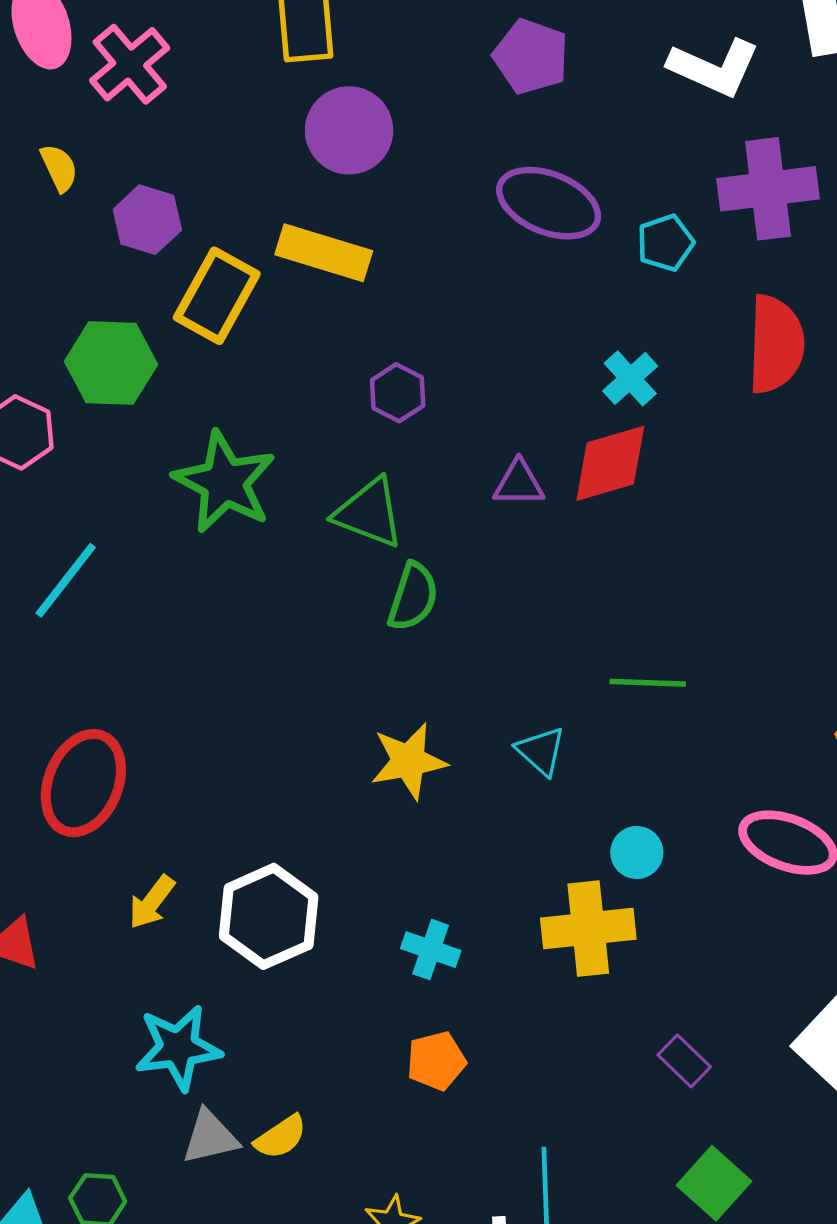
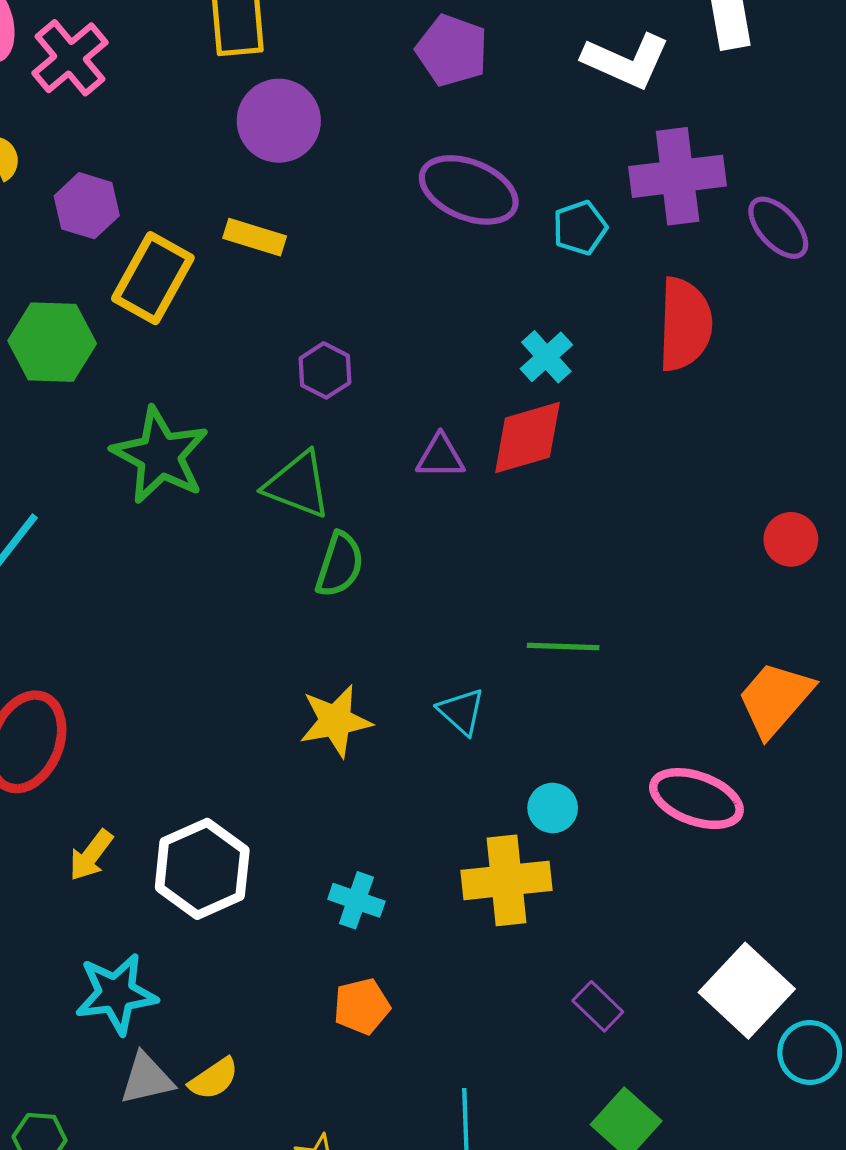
yellow rectangle: (324, 253) -> (255, 237), size x0.7

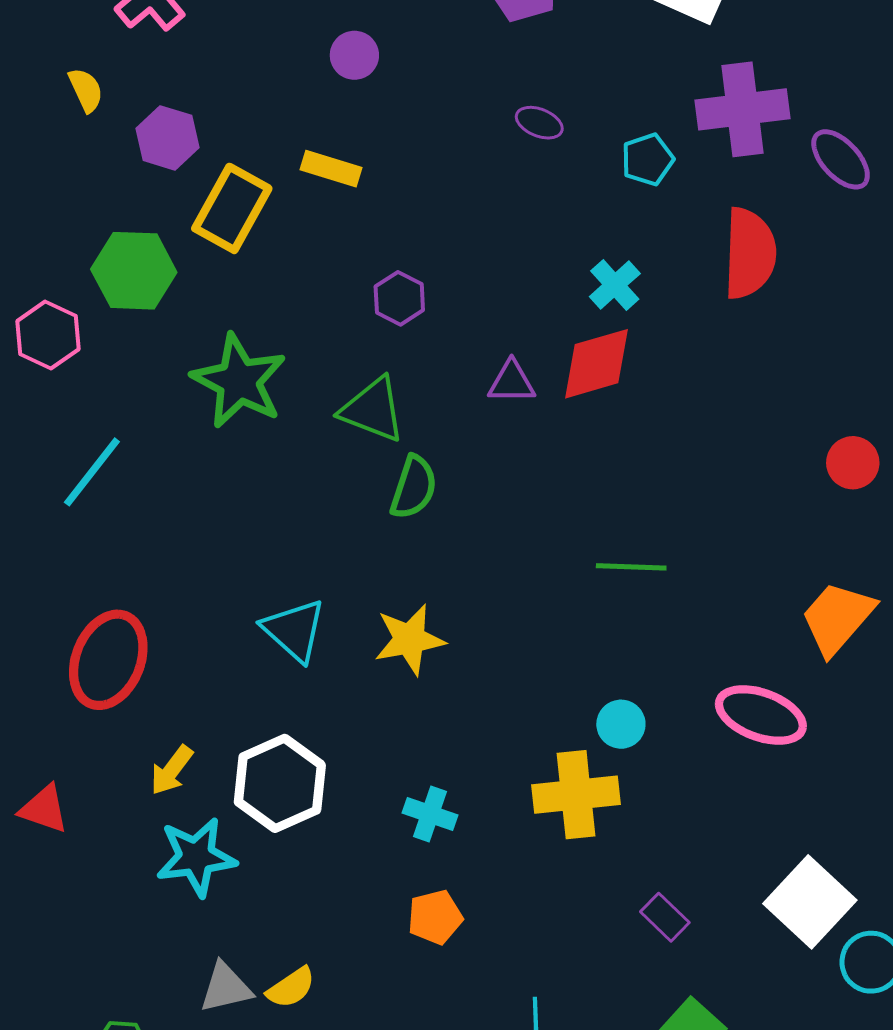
purple circle: (279, 121) -> (354, 55), size x0.6
purple ellipse: (469, 190) -> (539, 123), size x0.5
cyan triangle: (461, 711) -> (294, 630), moved, size x1.4
cyan star: (116, 994) -> (196, 857), moved

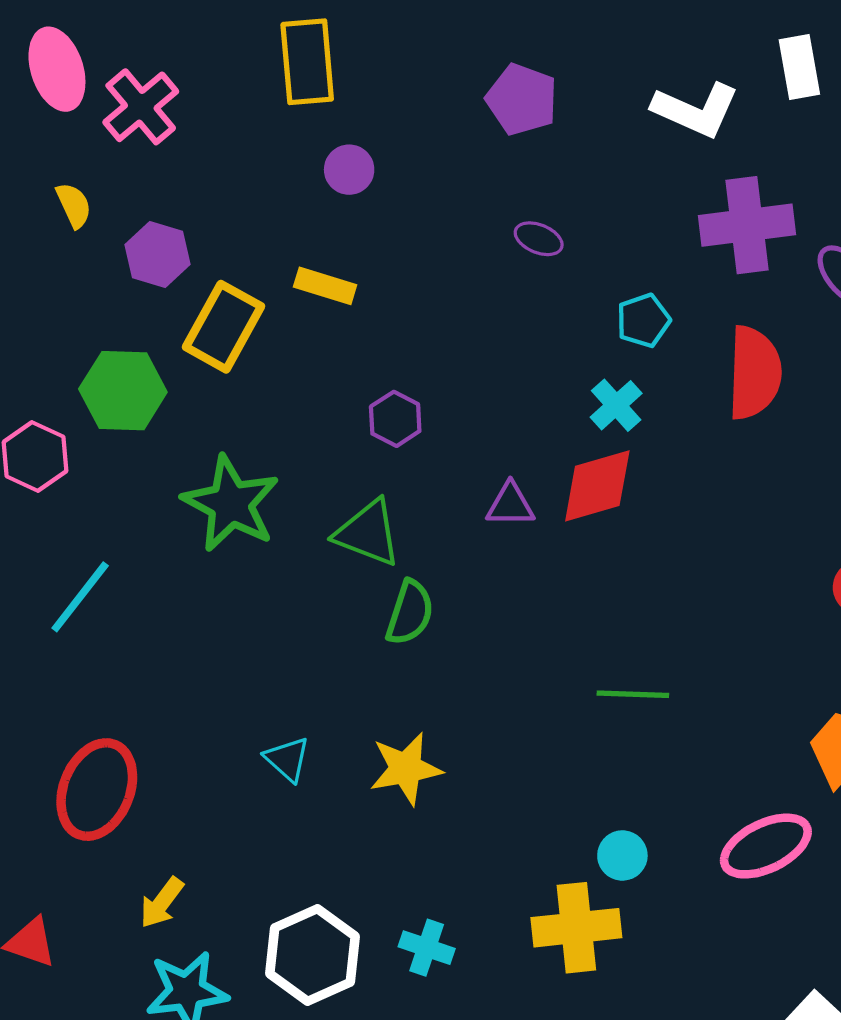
cyan pentagon: (648, 159) -> (643, 320), moved
cyan triangle: (294, 630) -> (287, 759), size x0.7
pink ellipse: (761, 715) -> (766, 846), turned -46
white hexagon: (280, 783) -> (312, 955), moved

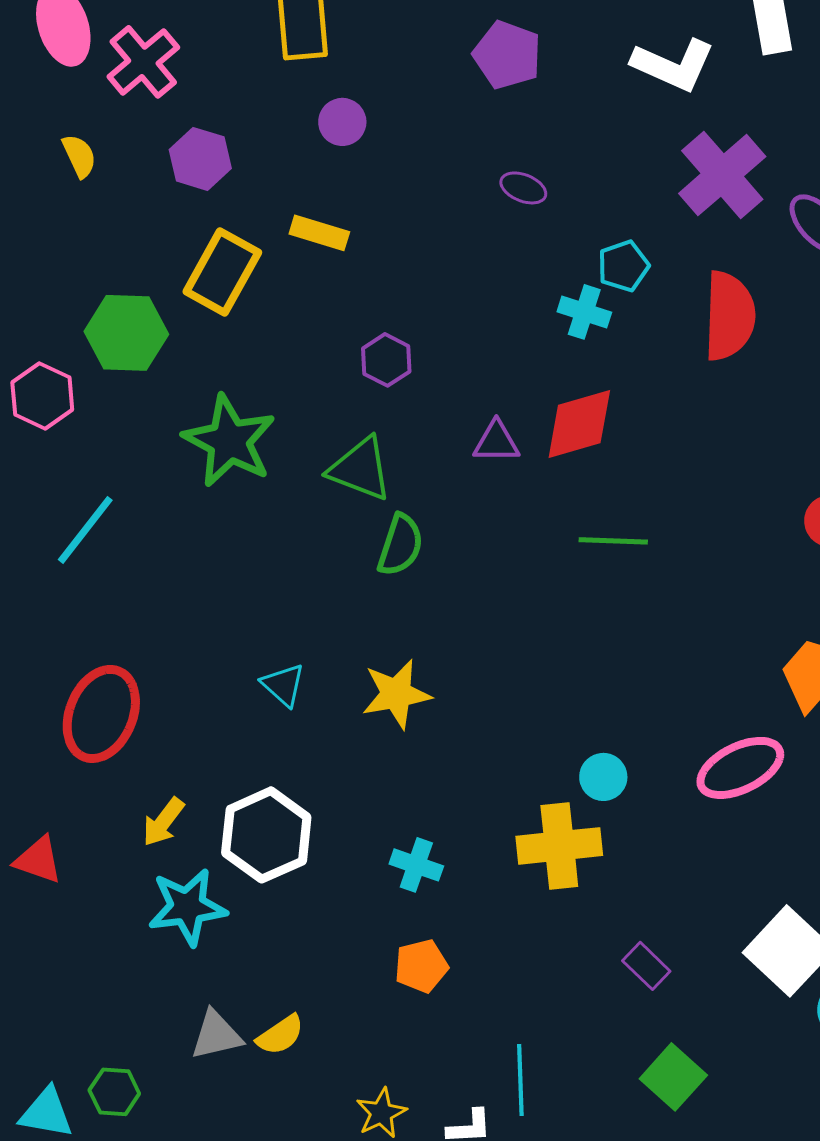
purple cross: (747, 225) -> (722, 175), turned -34
purple hexagon: (157, 254) -> (200, 159), moved
cyan cross: (616, 405) -> (584, 312), moved, turned -30
green line: (633, 694) -> (613, 541), moved
white hexagon: (312, 955) -> (266, 835), moved

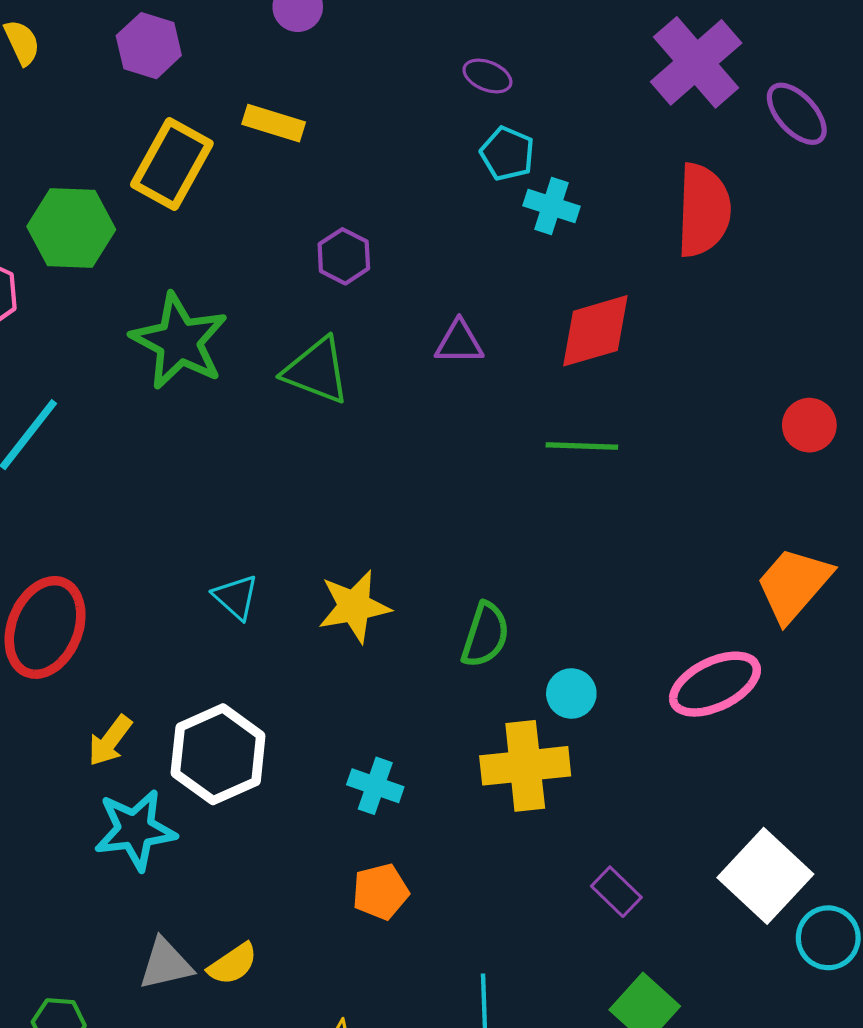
cyan pentagon: (623, 266) -> (507, 154), moved, turned -30
red diamond: (579, 424) -> (595, 331), moved
green semicircle: (400, 545) -> (485, 635), moved

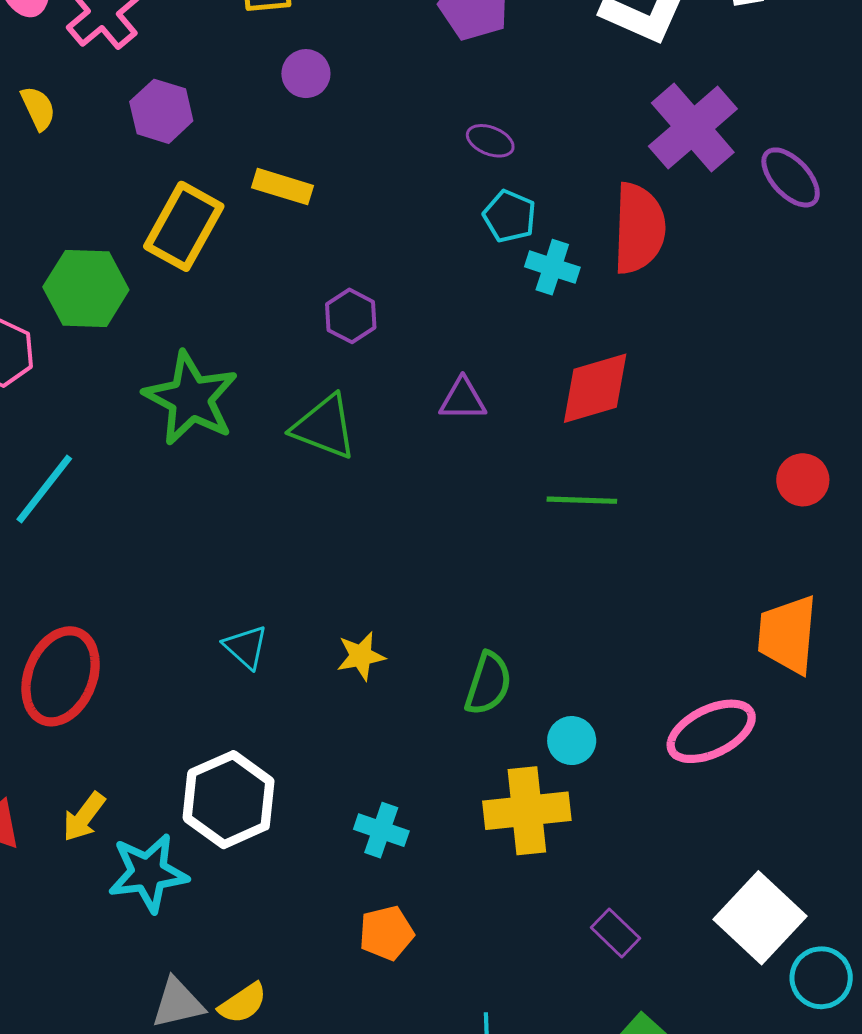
red semicircle: (703, 210) -> (639, 228), moved
orange trapezoid: (794, 584) -> (788, 635), turned -36
yellow star: (354, 606) -> (361, 656), size x0.7
yellow arrow: (110, 741) -> (84, 817), moved

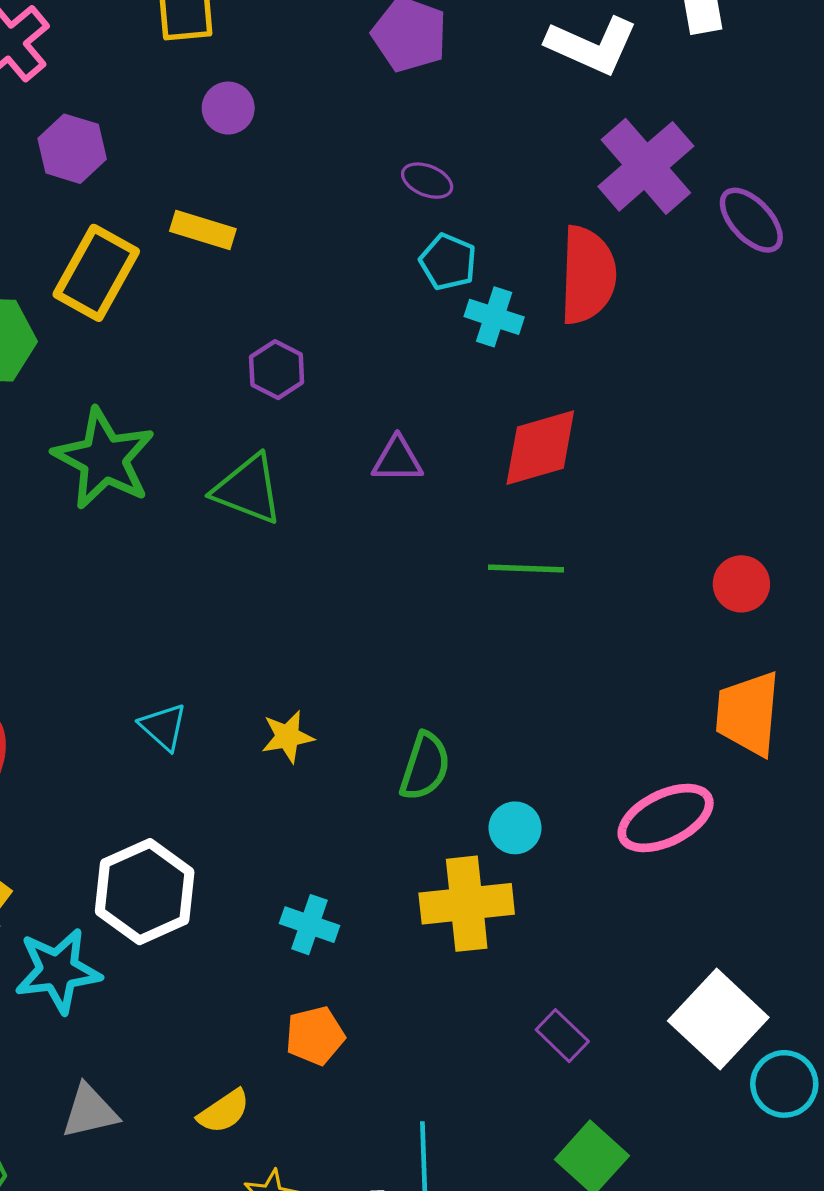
red circle: (803, 480) -> (741, 584), moved
yellow semicircle: (243, 1003) -> (224, 1111), moved

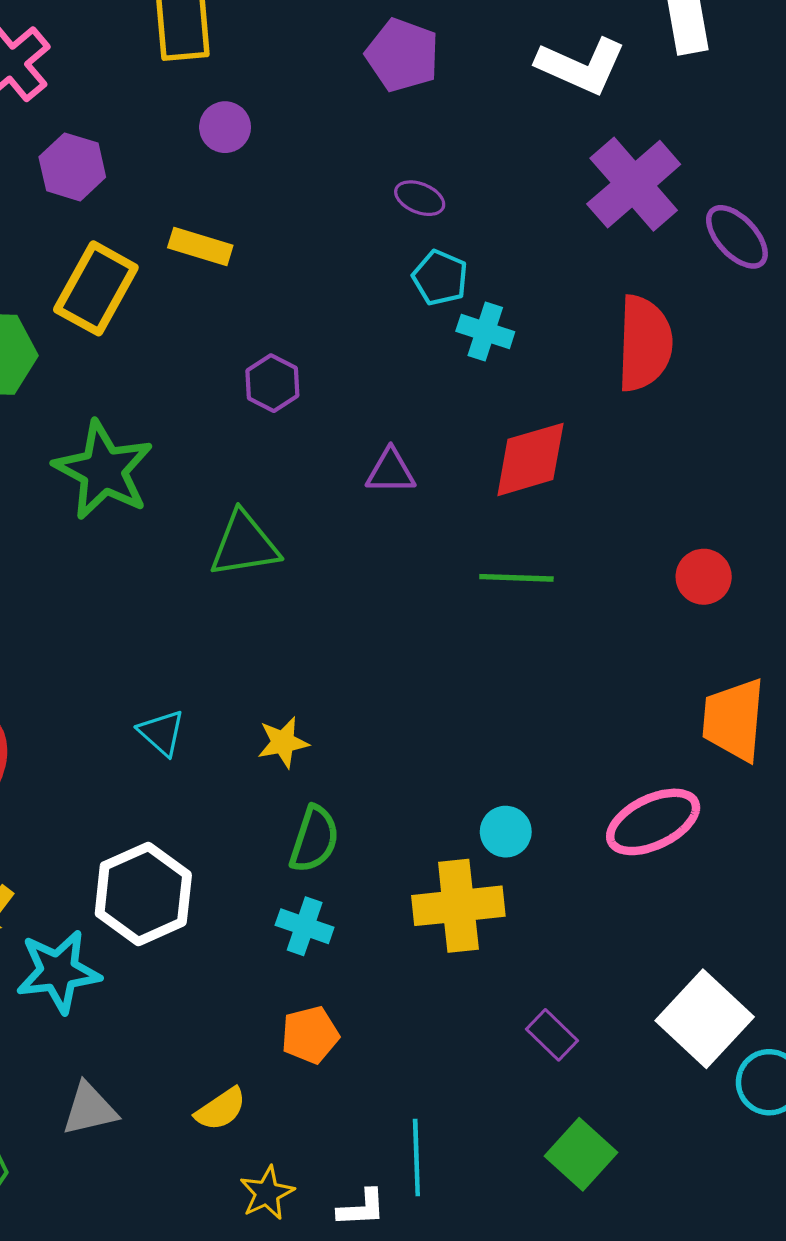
red semicircle: (588, 275) -> (644, 343), moved
green triangle: (248, 489) -> (244, 544), moved, turned -30
red circle: (741, 584) -> (704, 577), moved
green semicircle: (425, 766) -> (314, 839), moved

